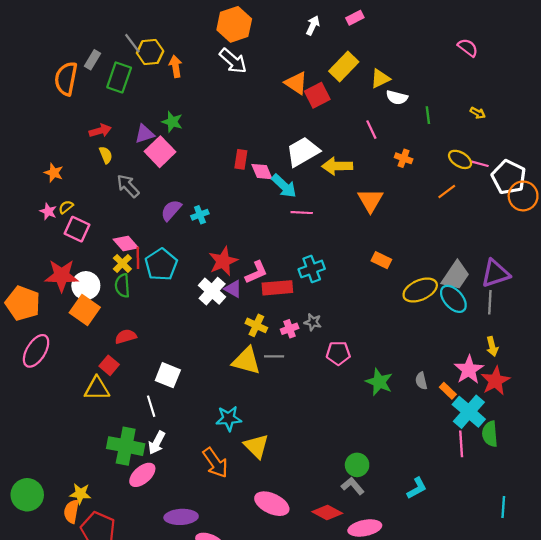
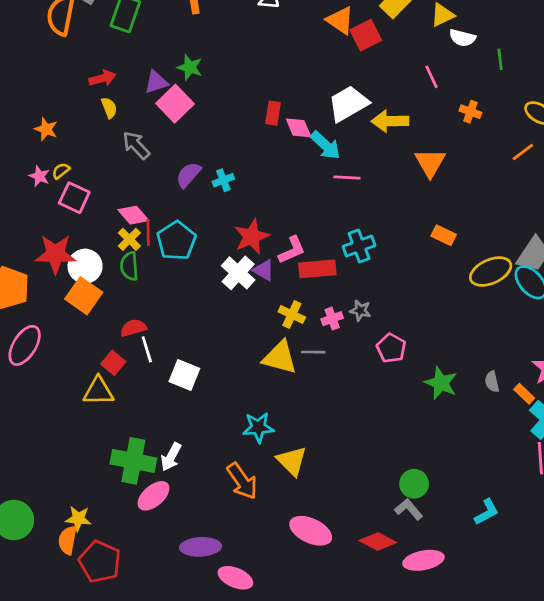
pink pentagon: (338, 353) -> (391, 348), turned 30
white line: (151, 406) -> (147, 349), moved

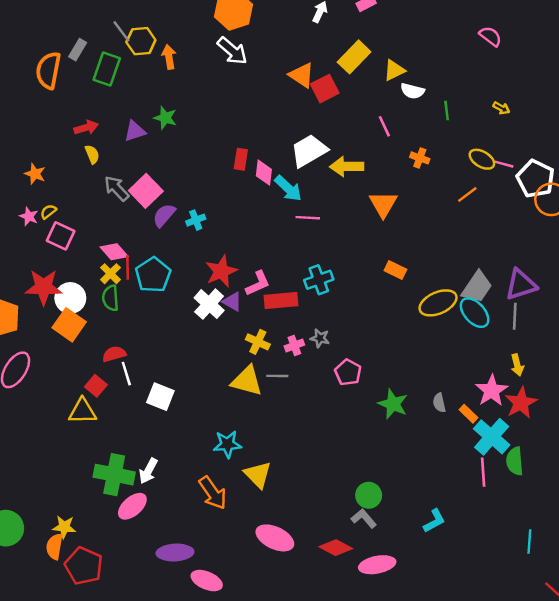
pink square: (175, 104) -> (146, 191), moved
pink diamond: (299, 128) -> (264, 173), turned 30

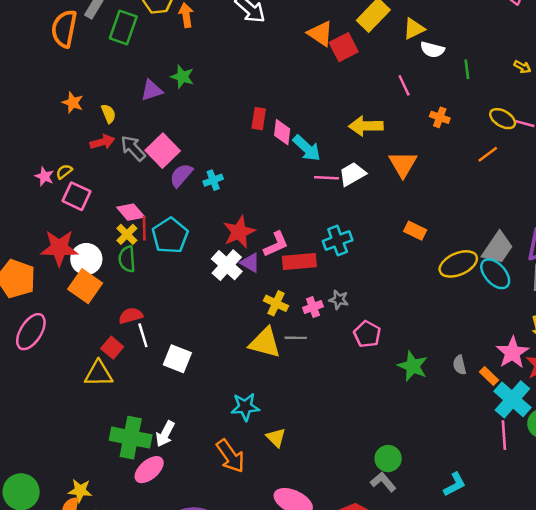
red arrow: (86, 128) -> (102, 142), moved
white trapezoid: (309, 151) -> (352, 174), moved, size x0.7
orange star: (35, 174) -> (73, 103), moved
yellow triangle: (258, 475) -> (276, 438), size x0.7

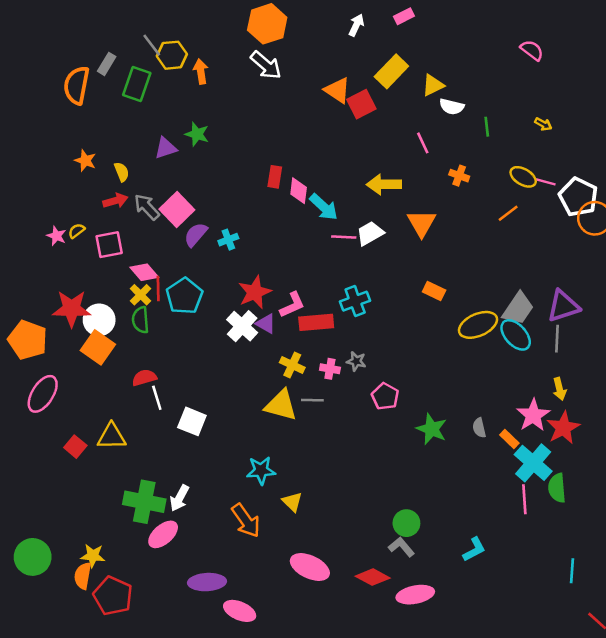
pink square: (76, 196) -> (109, 245), moved, turned -36
pink cross: (313, 307) -> (330, 369), turned 30
red square: (112, 348) -> (75, 447), moved

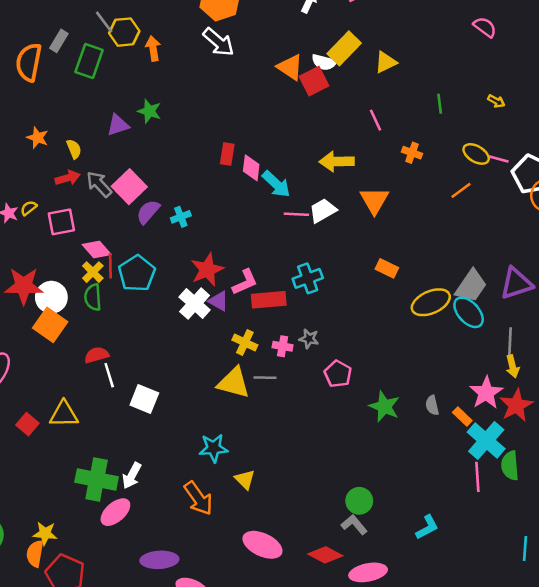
white semicircle: (452, 107) -> (324, 62), moved
gray line: (557, 339) -> (510, 341), moved

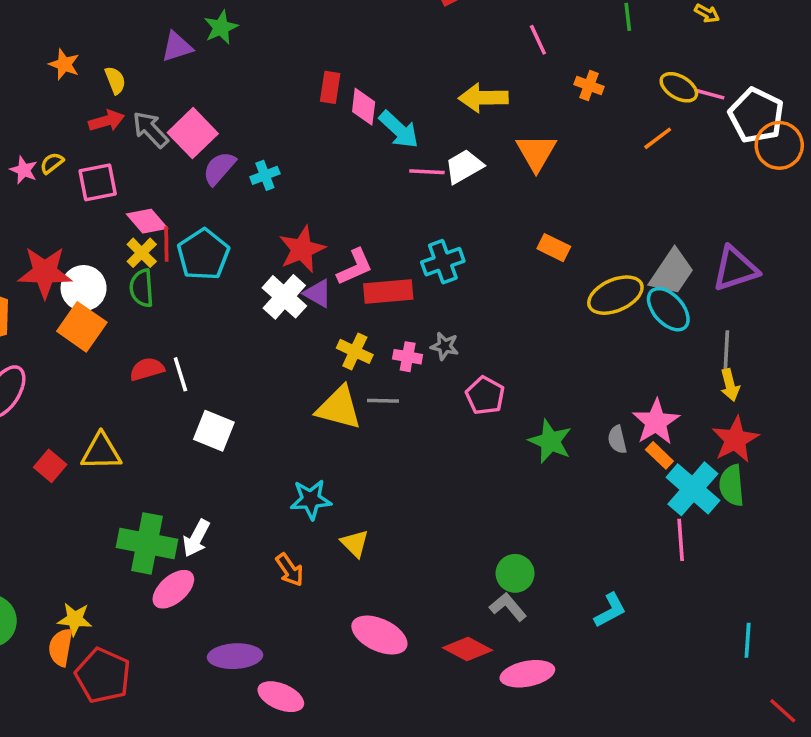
green star: (149, 111) -> (221, 27), turned 30
white line: (109, 375) -> (180, 374), moved
pink star: (486, 393) -> (656, 422), moved
green semicircle: (510, 466) -> (732, 485), moved
orange arrow: (198, 498) -> (290, 570), size x0.7

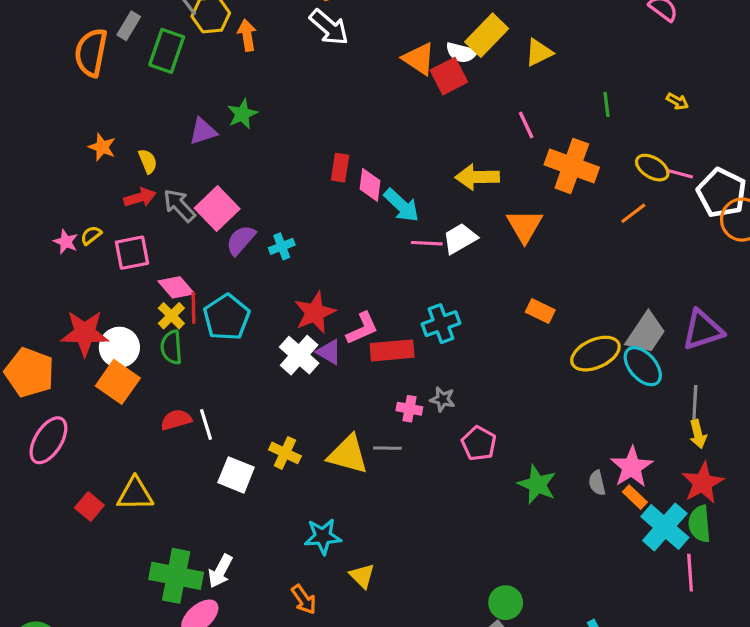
orange cross: (589, 86) -> (572, 166), size x2.0
yellow cross: (355, 351) -> (285, 453), moved
pink line: (681, 540) -> (690, 573), moved

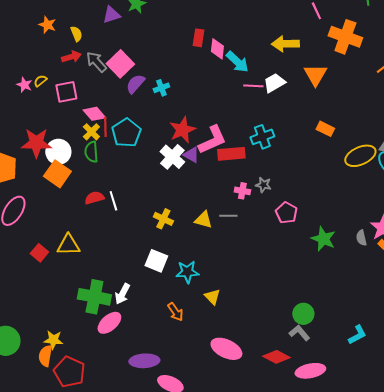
pink L-shape: (362, 328) -> (212, 140), size x1.4
yellow triangle: (348, 454) -> (203, 220), size x0.7
white square: (236, 475) -> (156, 261), moved

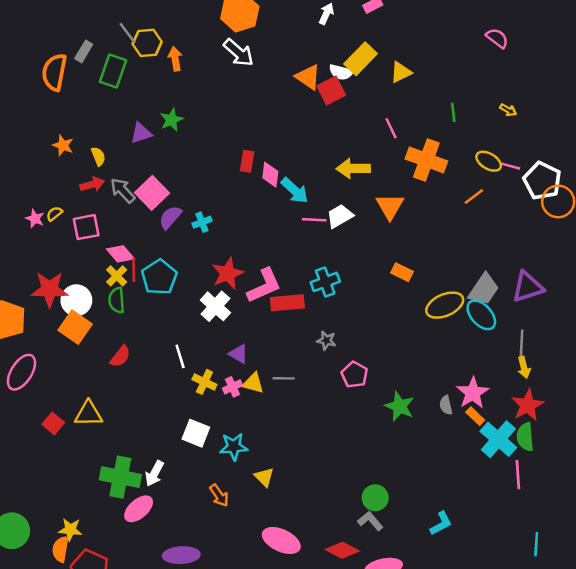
purple triangle: (191, 155) -> (239, 354), moved
pink cross: (242, 191) -> (232, 387), moved, turned -35
red semicircle: (94, 198) -> (120, 356), turned 144
white line: (113, 201) -> (180, 356), moved

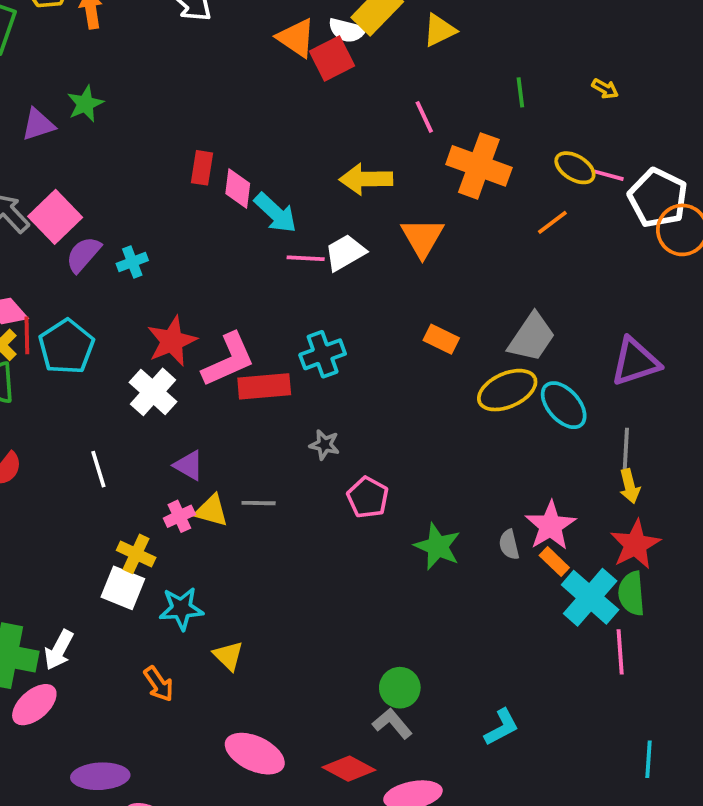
gray trapezoid: (484, 289) -> (532, 337), moved
yellow cross: (204, 382) -> (136, 554), moved

